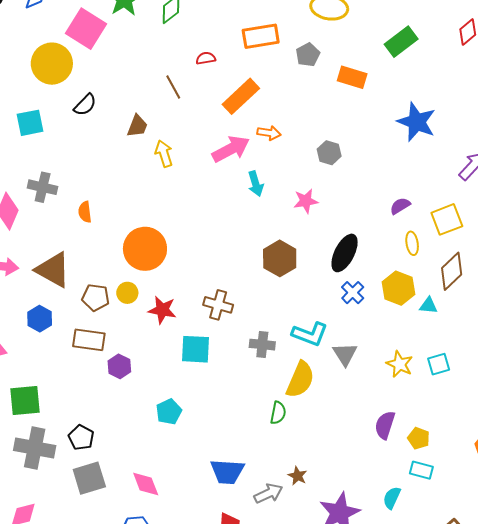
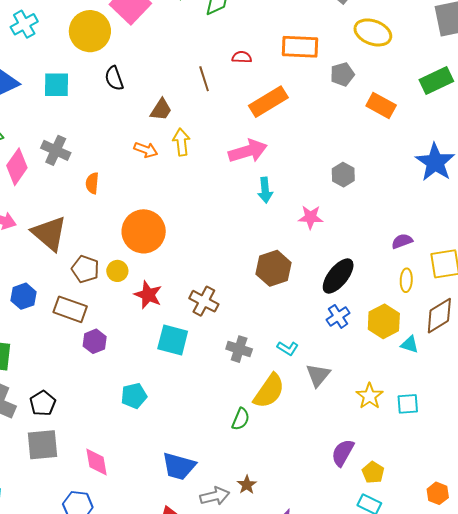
black semicircle: (85, 105) -> (114, 78), turned 105
orange arrow: (269, 133) -> (146, 150), moved
blue hexagon: (40, 319) -> (24, 296), moved
cyan L-shape: (310, 334) -> (288, 348), size x0.6

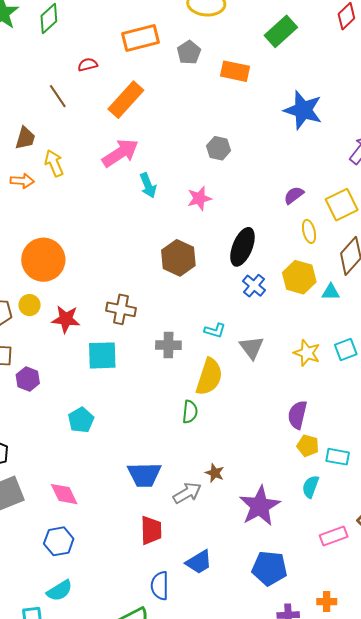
yellow pentagon: (373, 472) -> (308, 446), moved

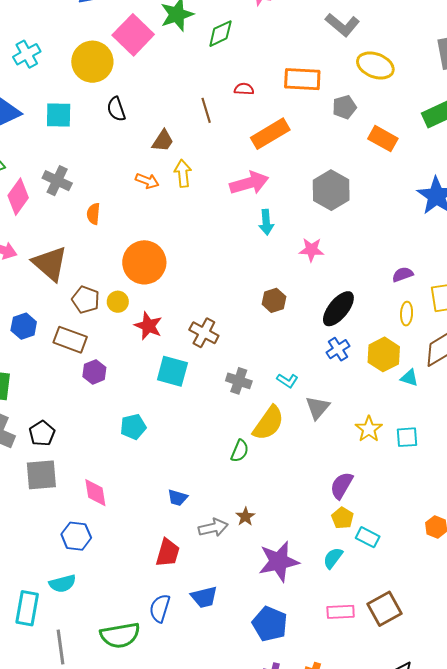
gray hexagon: (219, 148) -> (331, 190), moved, size x1.6
brown hexagon: (178, 258) -> (274, 300), size x0.7
blue trapezoid: (144, 475) -> (178, 498), size x0.6

